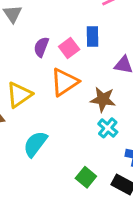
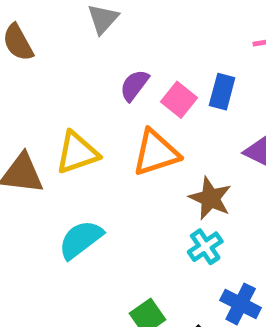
pink square: (69, 48) -> (179, 100), turned -30

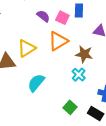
purple semicircle: (134, 85) -> (43, 16), turned 104
cyan cross: (205, 247) -> (79, 75), moved

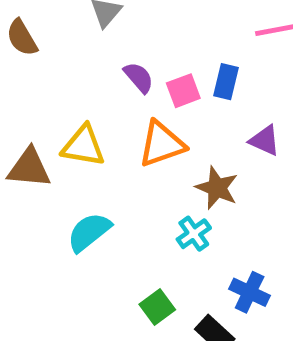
pink square: (62, 18) -> (183, 91), turned 32
yellow triangle: (27, 48) -> (83, 146), turned 30

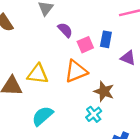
purple semicircle: (139, 77) -> (65, 30), moved
purple triangle: (265, 140) -> (128, 58), moved

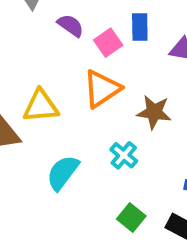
cyan cross: (94, 114) -> (124, 155), moved

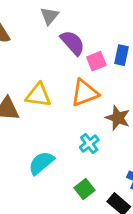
purple semicircle: (71, 25) -> (73, 43), size x1.4
cyan semicircle: (63, 173) -> (41, 163), moved

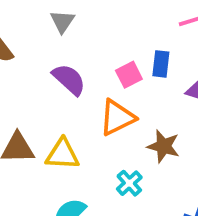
purple semicircle: (73, 43) -> (69, 79), moved
yellow triangle: (38, 95) -> (62, 154), moved

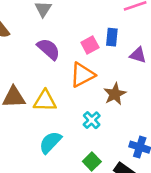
brown star: (163, 146) -> (115, 94), turned 30

